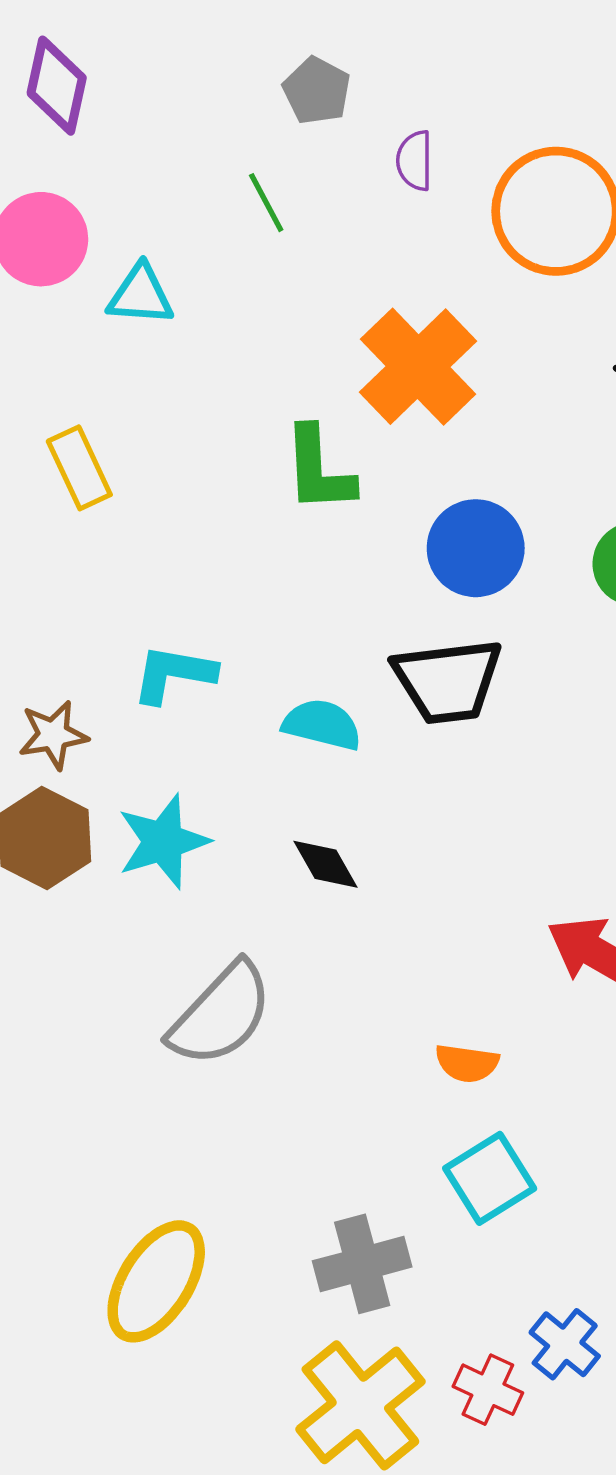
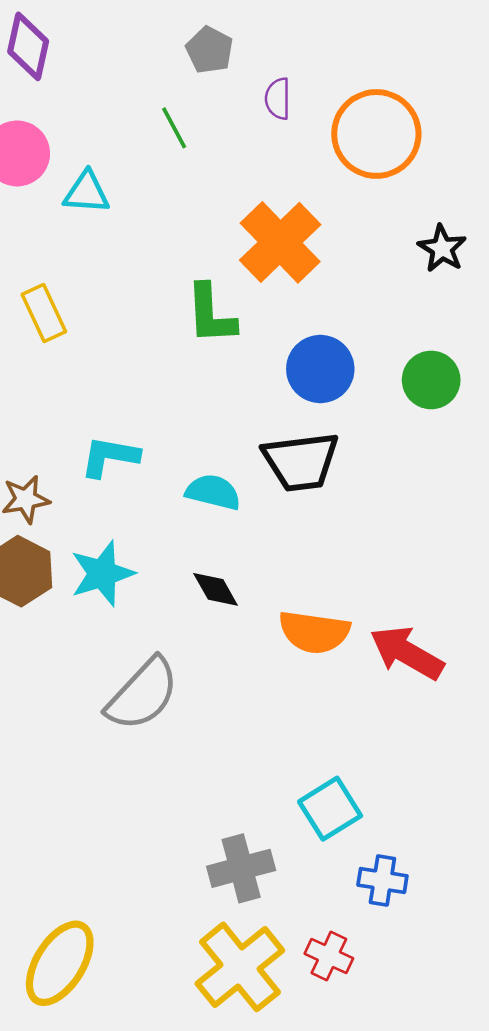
orange semicircle: (467, 1063) -> (314, 632), moved, size x1.6
yellow ellipse: (156, 1281) -> (60, 963), moved
blue cross: (565, 1344) -> (382, 880), moved, turned -30

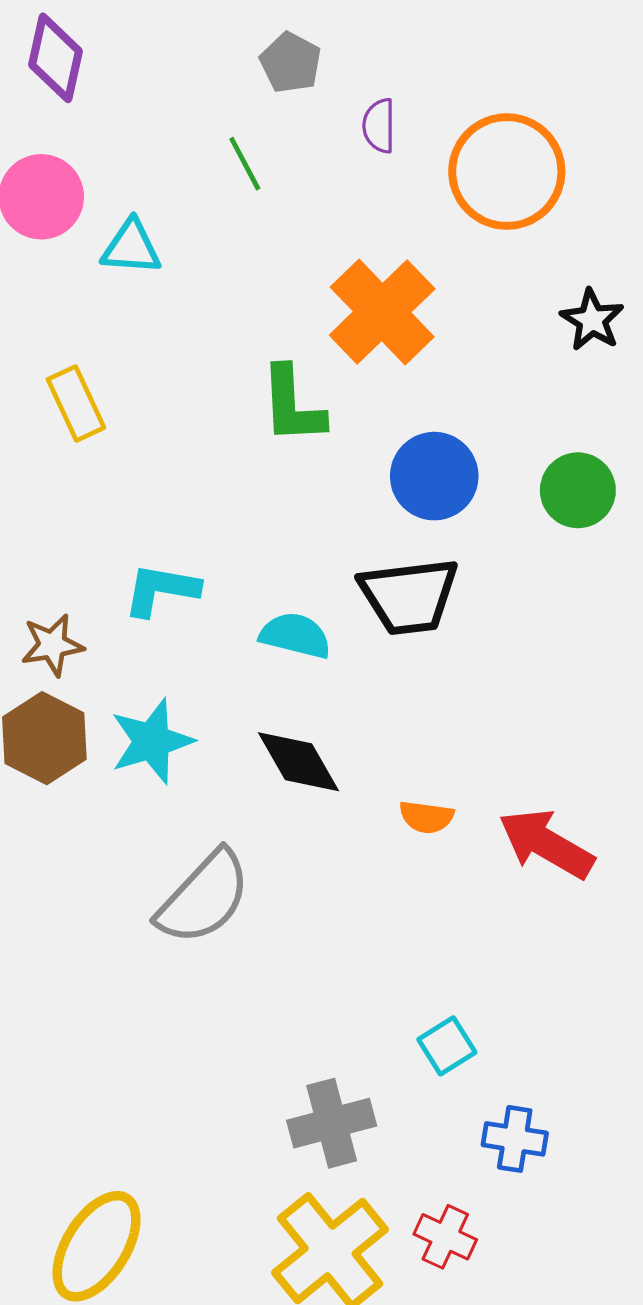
black diamond: (216, 589) -> (299, 762), size x1.4
orange semicircle: (314, 632) -> (426, 817), size x0.6
cyan square: (330, 809) -> (447, 1046), size x0.7

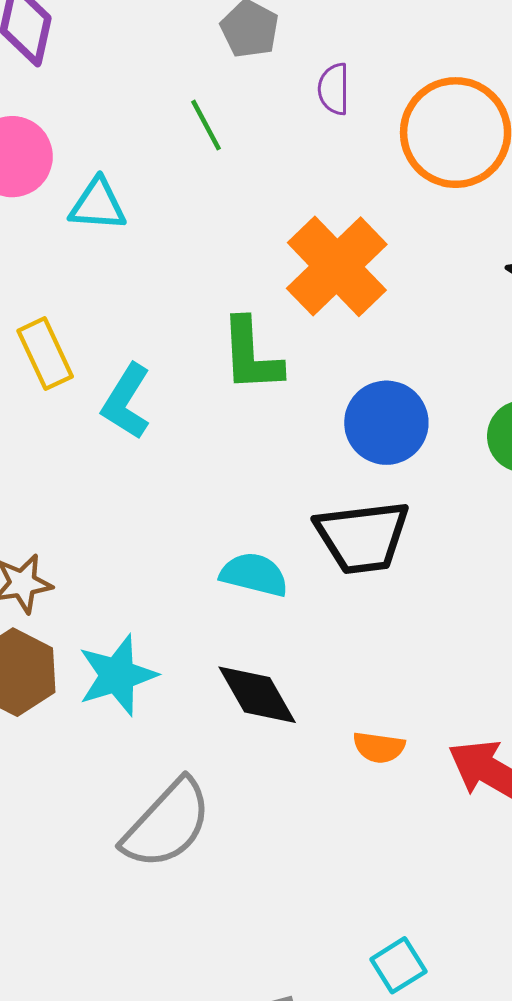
cyan L-shape: (161, 590) -> (126, 402), moved, turned -68

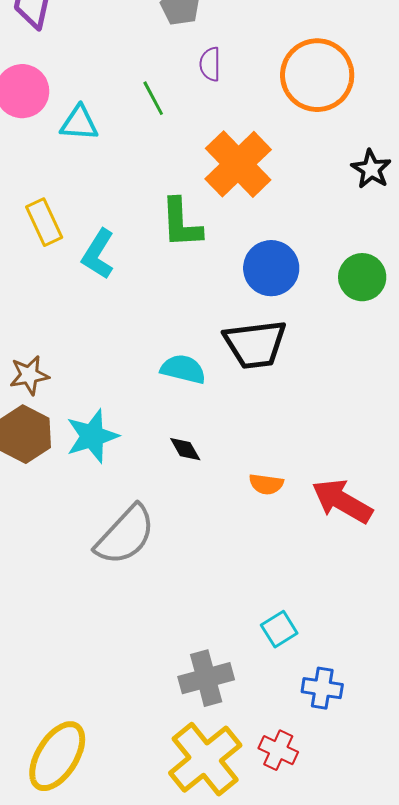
purple semicircle: (334, 89) -> (210, 64), moved
green line: (206, 125) -> (153, 98), moved
black diamond: (257, 695) -> (185, 449), size x0.6

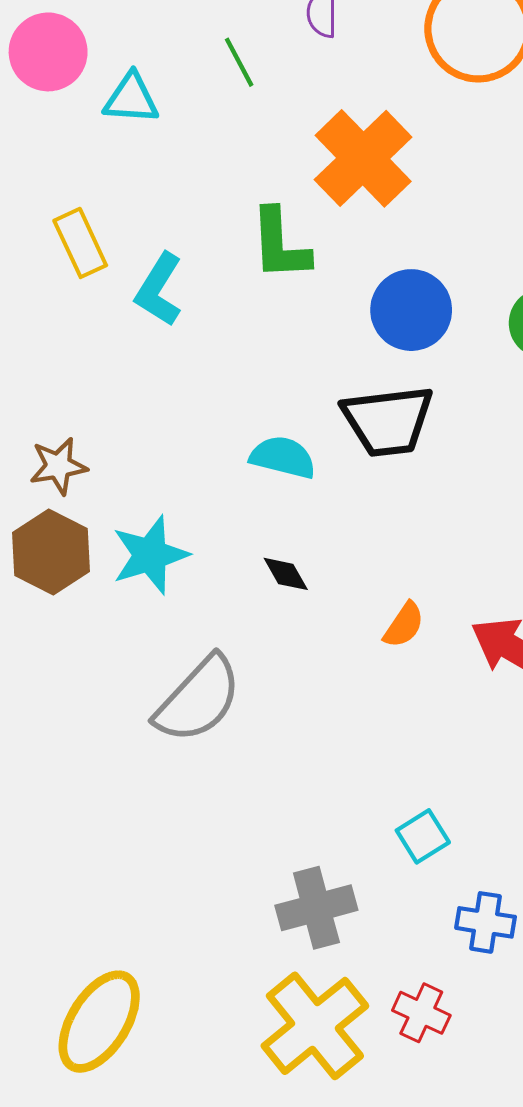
orange semicircle: (266, 484) -> (404, 625), turned -64

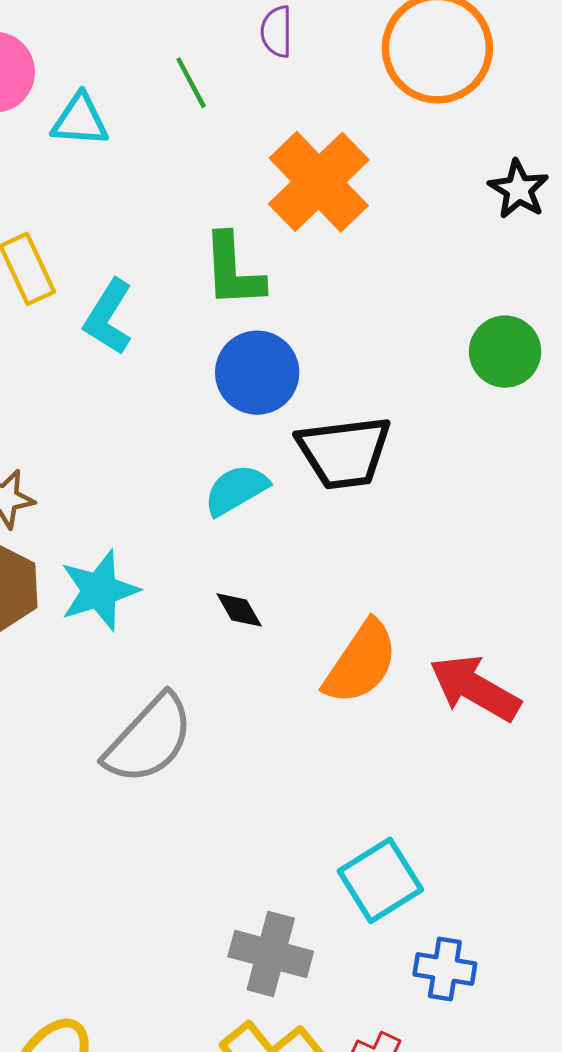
blue circle: (411, 310) -> (257, 373), moved
cyan semicircle: (283, 457) -> (236, 490), turned -44
orange semicircle: (404, 625) -> (361, 663), size x1.8
cyan square: (423, 836) -> (380, 880), size x1.5
gray cross: (316, 908) -> (271, 954), turned 30

